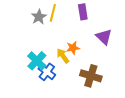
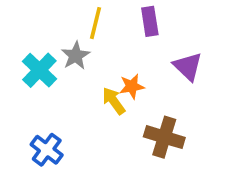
gray star: (39, 17) -> (76, 56), moved
cyan cross: (37, 61) -> (39, 70), moved
blue cross: (47, 72) -> (47, 150), moved

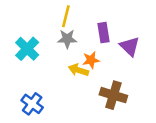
purple rectangle: (150, 21) -> (103, 33), moved
gray star: (76, 56) -> (67, 39), moved, turned 30
yellow arrow: (114, 101) -> (78, 70), turned -36

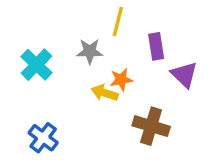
yellow line: (66, 16) -> (118, 21), moved
purple rectangle: (103, 33) -> (156, 46), moved
purple triangle: (130, 46) -> (184, 75), moved

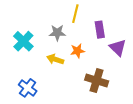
yellow arrow: (105, 93) -> (55, 59), moved

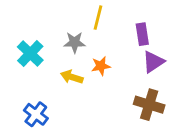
purple rectangle: (100, 30) -> (142, 34), moved
purple triangle: (118, 48) -> (153, 62), turned 42
brown cross: (97, 81) -> (149, 105), moved

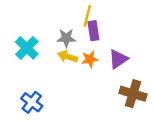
purple rectangle: (142, 34) -> (93, 31), moved
purple triangle: (153, 62) -> (118, 59), moved
yellow arrow: (72, 77) -> (68, 57), moved

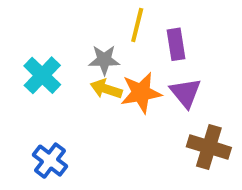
purple rectangle: (93, 31) -> (176, 44), moved
orange star: (90, 59) -> (141, 93), size x1.5
purple triangle: (118, 59) -> (186, 93), turned -35

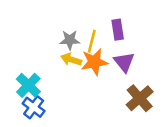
yellow line: (137, 25) -> (92, 41), moved
cyan cross: (42, 75) -> (28, 85), moved
brown cross: (209, 147) -> (140, 98), turned 32

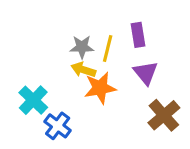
orange star: (94, 62) -> (100, 88), moved
blue cross: (34, 107) -> (58, 126), moved

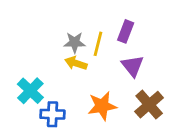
purple rectangle: (138, 35) -> (126, 31), turned 30
orange star: (100, 88) -> (102, 106), moved
blue cross: (58, 126) -> (52, 114), turned -35

